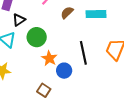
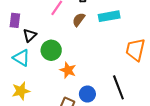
black line: (83, 53) -> (118, 87), moved
blue circle: (64, 71) -> (87, 94), moved

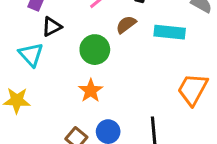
green circle: (51, 50) -> (95, 50), moved

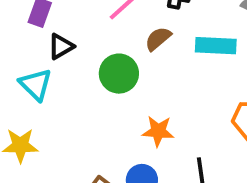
orange star: (91, 91) -> (158, 131), moved, turned -30

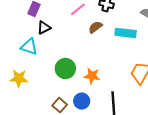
green circle: (119, 74) -> (65, 68), moved
cyan triangle: (36, 84) -> (29, 47), turned -30

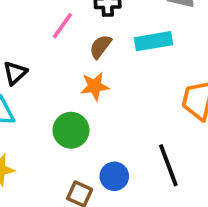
orange star: (92, 76) -> (95, 86), moved

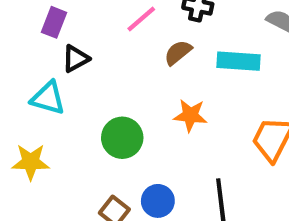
orange star: (95, 86) -> (190, 115), moved

